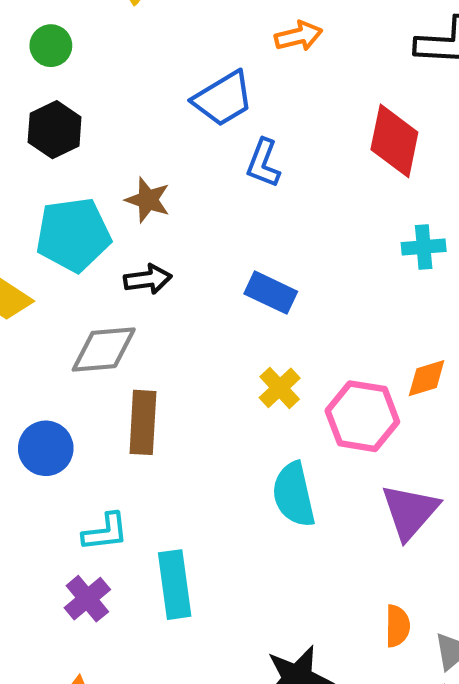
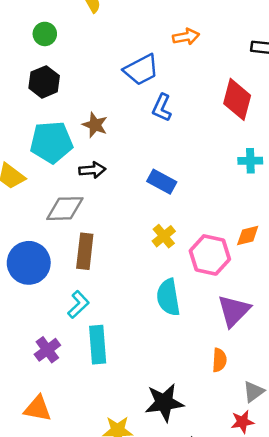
blue circle: (46, 448) -> (29, 263), size x1.4
cyan L-shape: (105, 532) -> (78, 304), moved, turned -40
orange semicircle: (397, 626) -> (219, 360), moved

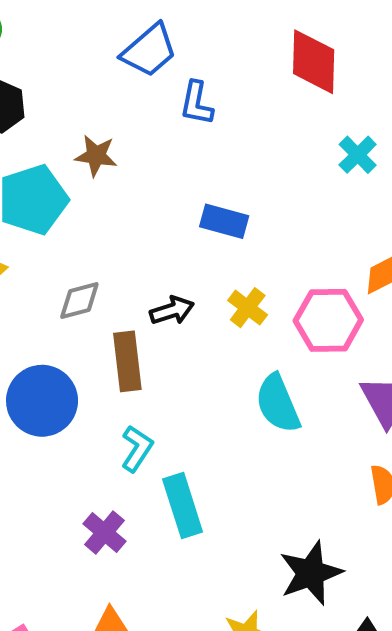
cyan cross: (250, 161) -> (358, 155), turned -30
black arrow: (92, 170) -> (172, 310), moved
gray diamond: (65, 209) -> (79, 300), size x0.7

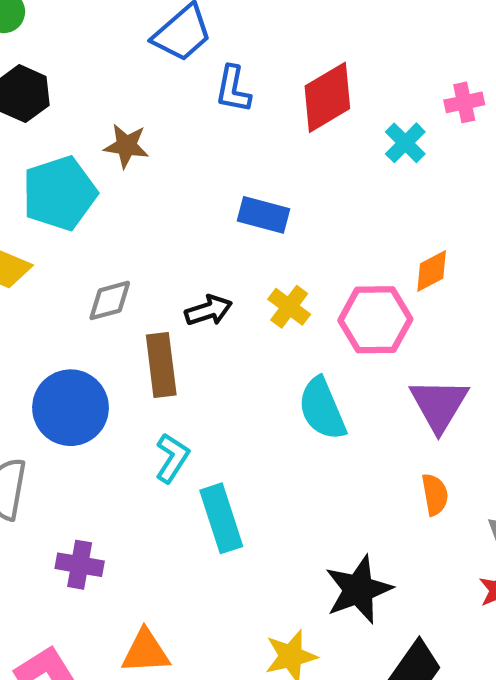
red diamond: (314, 62) -> (327, 97), moved, turned 58
purple cross: (104, 532) -> (80, 565), moved, turned -30

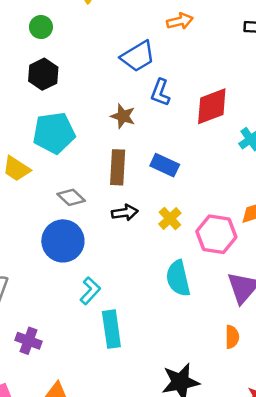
brown star: (126, 146) -> (123, 116), moved
gray diamond: (110, 300) -> (71, 197), turned 48
brown rectangle: (161, 365) -> (118, 167), moved
blue circle: (71, 408) -> (63, 241), moved

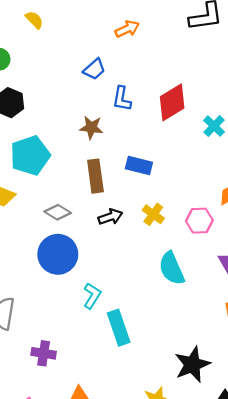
blue trapezoid: (138, 56) -> (94, 69), size x0.7
pink hexagon: (216, 234) -> (199, 221), size x0.7

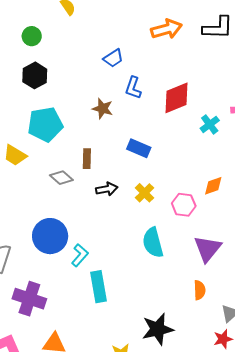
orange arrow: (127, 29) -> (167, 29), moved, size x1.4
brown rectangle: (95, 176) -> (87, 159), moved, size x0.7
blue circle: (58, 254) -> (50, 236), moved
purple cross: (44, 353) -> (29, 299), size x1.5

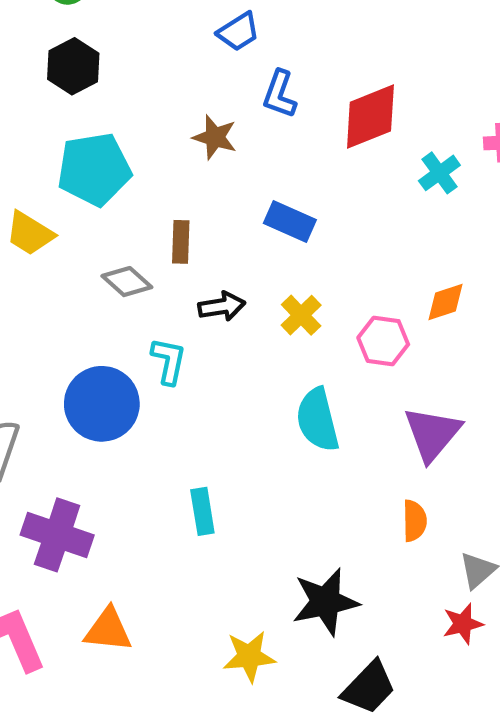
cyan L-shape: (80, 255) -> (169, 361), moved, turned -30
cyan rectangle: (99, 287) -> (202, 511), size x0.7

